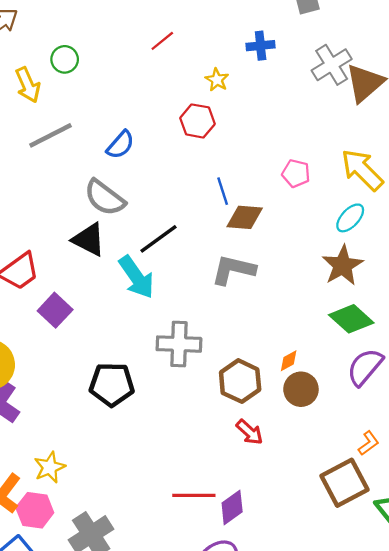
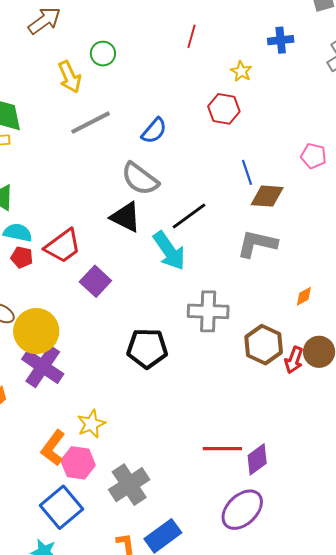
red line: (162, 41) -> (191, 36), turned -35
orange diamond: (289, 361) -> (304, 296), moved
red arrow: (250, 432) -> (294, 360), moved, turned 68

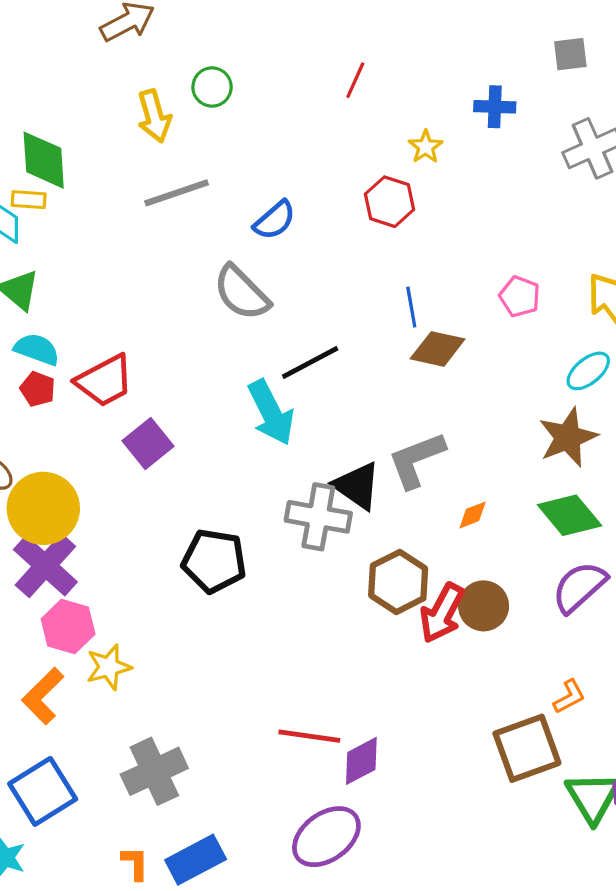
black triangle: (126, 217) -> (357, 486), moved
gray L-shape: (257, 244) -> (416, 460), moved, turned -42
red arrow: (294, 360) -> (442, 613), size x1.4
pink hexagon: (78, 463) -> (68, 627), moved

